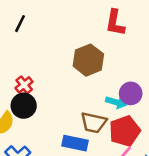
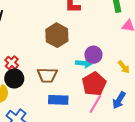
brown trapezoid: (94, 123) -> (47, 75), moved

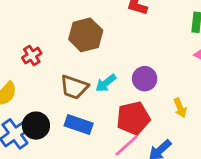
brown hexagon: (57, 35) -> (86, 35), moved
cyan arrow: (84, 63) -> (106, 83), moved, turned 119
black circle: (14, 78) -> (36, 126), moved

